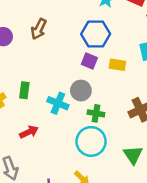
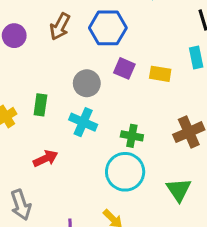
blue hexagon: (96, 34) -> (108, 28), moved
gray circle: (81, 91) -> (87, 83), moved

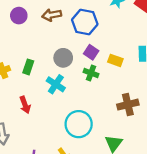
brown arrow: (60, 26) -> (52, 15), turned 42
green cross: (132, 136) -> (91, 73), moved
red arrow: (45, 159) -> (25, 105), turned 84

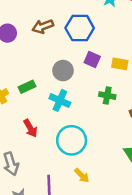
green rectangle: (28, 67) -> (27, 87), turned 56
green cross: (91, 73) -> (107, 96), moved
cyan circle: (79, 124) -> (72, 140), moved

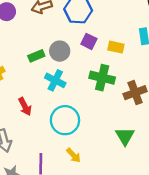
green rectangle: (27, 87) -> (36, 56), moved
green cross: (107, 96) -> (102, 78), size x1.5

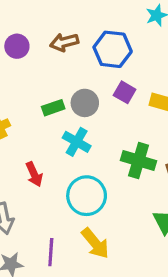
green cross: (102, 78) -> (139, 161), moved
yellow arrow: (73, 155) -> (95, 243), size x1.5

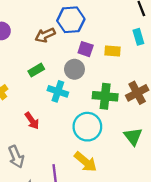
brown arrow: (64, 42) -> (45, 35), moved
gray circle: (85, 103) -> (74, 69), moved
cyan circle: (87, 196) -> (87, 127), moved

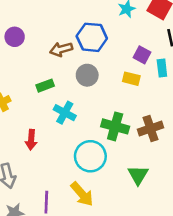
purple square: (86, 49) -> (142, 55), moved
gray circle: (74, 69) -> (87, 75), moved
red arrow: (32, 121) -> (31, 140), turned 30

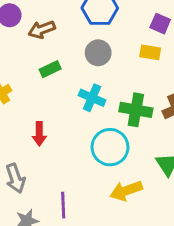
brown arrow: (61, 49) -> (42, 30), moved
cyan cross: (65, 113) -> (92, 98), moved
yellow arrow: (82, 194) -> (126, 191), moved, turned 116

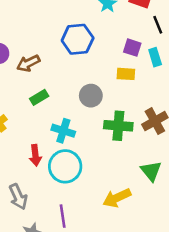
gray circle: (98, 53) -> (91, 96), moved
cyan cross: (92, 98) -> (63, 131), moved
cyan circle: (110, 147) -> (65, 166), moved

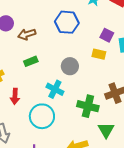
green cross: (118, 126) -> (88, 106), moved
cyan cross: (63, 131) -> (55, 89), moved
red arrow: (35, 155) -> (15, 96), moved

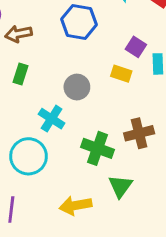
green rectangle: (31, 61) -> (20, 74), turned -56

